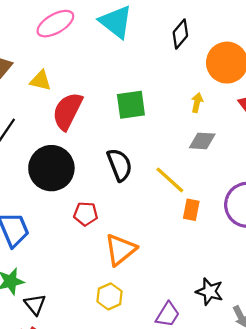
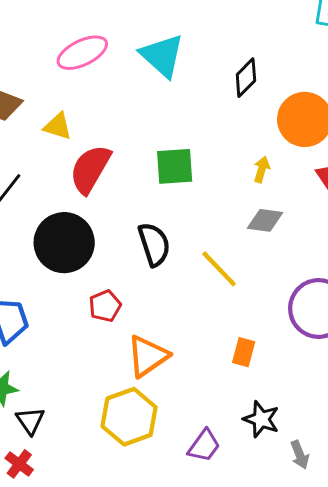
orange rectangle: (191, 210) -> (244, 352), moved
red pentagon: (86, 214) -> (105, 306), turned -30
yellow hexagon: (109, 296) -> (129, 417), size x1.6

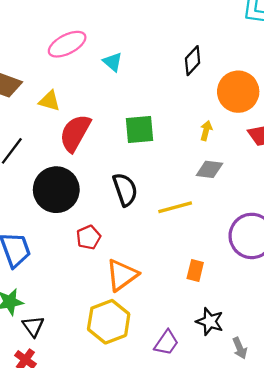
cyan triangle: (162, 56) -> (113, 62), moved, size x0.6
yellow line: (219, 269) -> (175, 207), turned -60

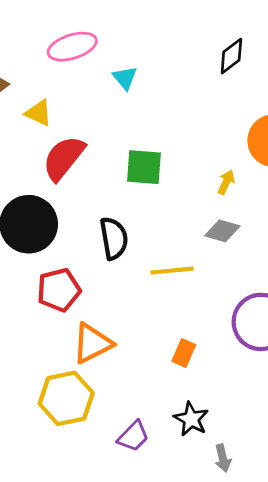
black diamond: (193, 61) -> (231, 56), moved
red pentagon: (89, 237) -> (59, 290), size x1.4

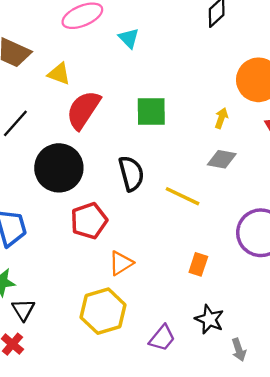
yellow line: (172, 271) -> (182, 196), turned 36
orange triangle: (92, 343) -> (121, 263), size x0.7

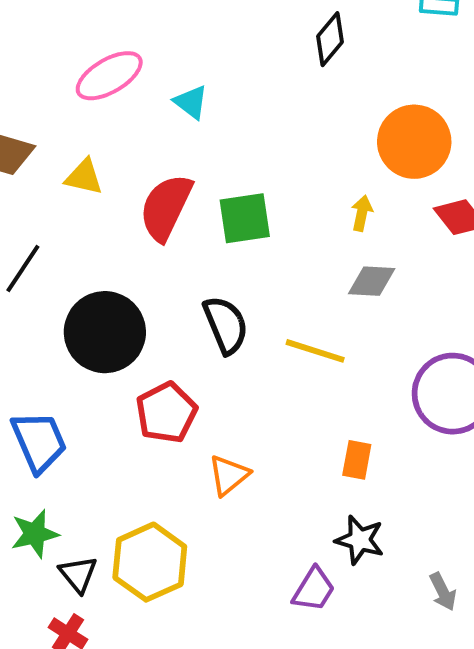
red semicircle: (83, 110) -> (166, 207), moved
yellow hexagon: (103, 311) -> (150, 562), moved
black star: (209, 319) -> (360, 540), moved

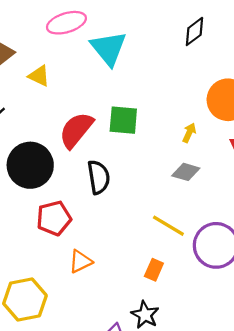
cyan triangle: (191, 102) -> (109, 48), size x1.8
red semicircle: (166, 207) -> (76, 130), moved
yellow line: (315, 351) -> (168, 226), moved

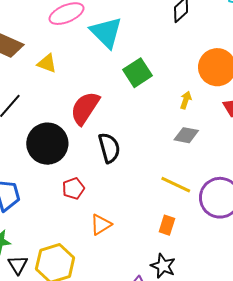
green square: (123, 120) -> (138, 73), moved, turned -32
red pentagon: (54, 218) -> (73, 188), size x0.7

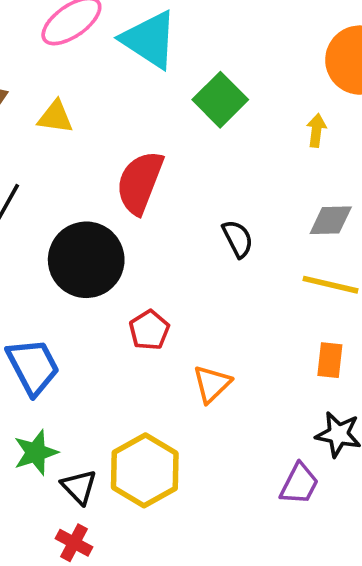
gray diamond: (186, 135) -> (331, 220), moved
black semicircle: (109, 148) -> (238, 239), moved, size x0.7

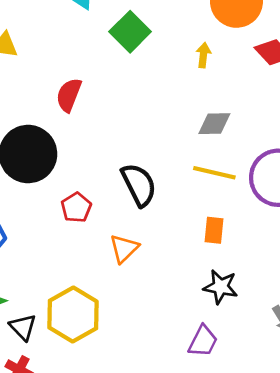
red semicircle: (140, 182) -> (69, 95), size x0.7
black semicircle: (238, 239) -> (139, 185), moved, size x1.5
purple trapezoid: (299, 484) -> (203, 341), moved

